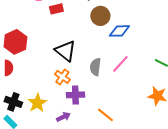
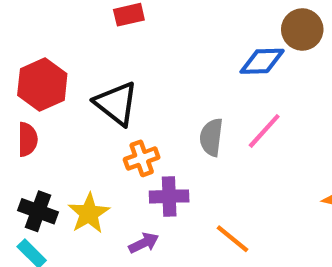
brown circle: (100, 16) -> (302, 29), moved
black triangle: (65, 51) -> (116, 103), moved
orange cross: (62, 77) -> (142, 158), turned 35

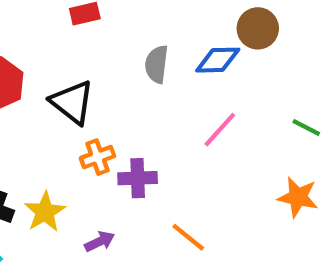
gray semicircle: (211, 137) -> (157, 64), moved
purple cross: (169, 196) -> (138, 178), moved

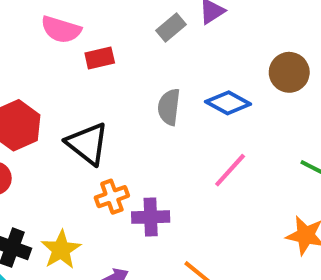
brown circle: (258, 28) -> (289, 72), moved
blue diamond: (218, 60) -> (228, 103), turned 30

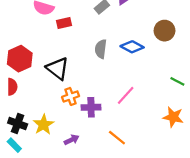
pink line: (230, 170) -> (126, 95), moved

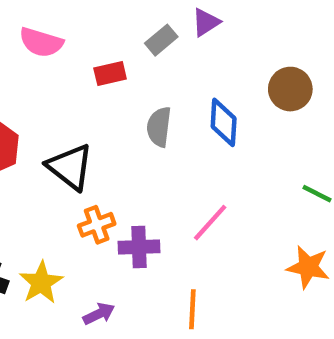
red rectangle: (64, 23) -> (110, 73), moved
blue diamond: (132, 47) -> (224, 122), turned 65
orange line: (117, 138) -> (192, 309), turned 54

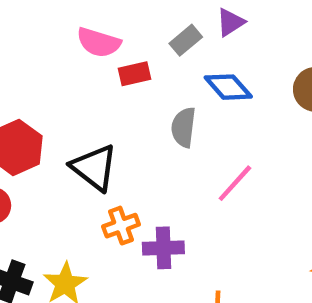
pink semicircle: (41, 42) -> (99, 42), moved
blue diamond: (224, 122) -> (228, 87), moved, turned -45
pink line: (210, 223) -> (235, 183), moved

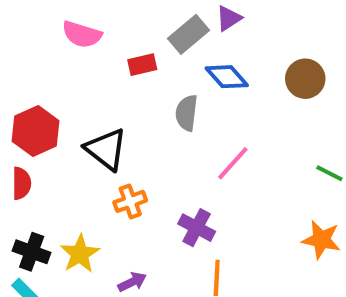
gray rectangle: (186, 40) -> (189, 34), size x1.4
pink semicircle: (99, 42) -> (82, 34), moved
purple cross: (163, 248) -> (197, 228), moved, turned 30

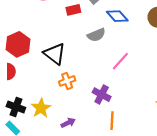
gray semicircle: (187, 113) -> (96, 35), turned -120

